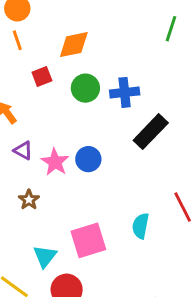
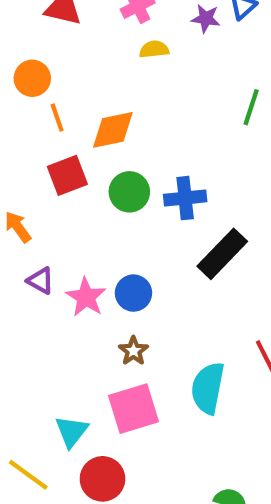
orange line: (17, 40) -> (57, 118), moved
red square: (42, 77) -> (67, 175), size x1.4
brown star: (29, 200) -> (133, 351), moved
cyan semicircle: (141, 226) -> (208, 388), size x1.4

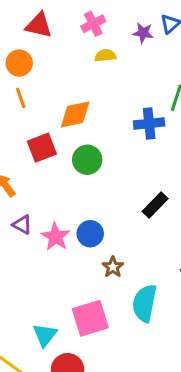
orange circle: (32, 78) -> (19, 63), moved
orange line: (57, 118) -> (21, 98), moved
blue cross: (185, 198) -> (149, 123), moved
black rectangle: (222, 254) -> (155, 205), size x0.7
brown star: (133, 351) -> (113, 267), moved

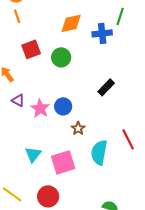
orange diamond: (75, 114) -> (71, 23), moved
cyan triangle: (45, 335) -> (33, 154), moved

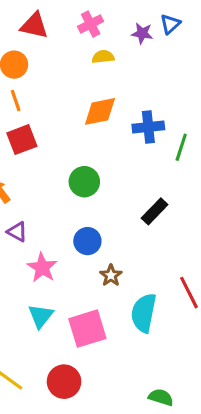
green line: (120, 16) -> (181, 147), moved
red square: (31, 49) -> (22, 140), moved
green circle: (61, 57) -> (84, 182), moved
pink star: (40, 108) -> (42, 268), moved

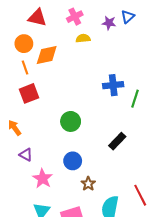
orange diamond: (100, 111) -> (47, 55), moved

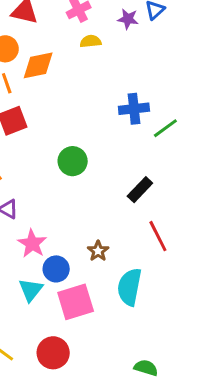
green line: (135, 99) -> (165, 128), turned 36
blue circle: (73, 161) -> (56, 269), moved
red line: (140, 195) -> (158, 236), moved

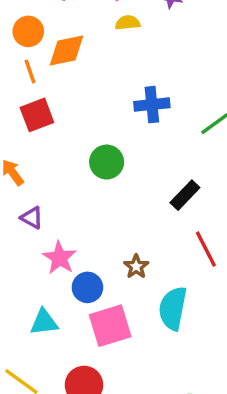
blue cross: (134, 109) -> (152, 105), moved
cyan triangle: (31, 290) -> (44, 322), moved, turned 45

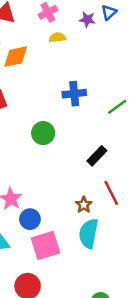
brown star: (136, 267) -> (84, 205), moved

